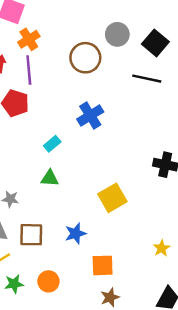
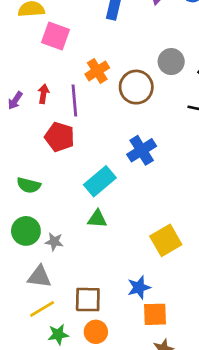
orange cross: (29, 39) -> (97, 71), moved
cyan rectangle: (52, 144) -> (100, 181), size x1.6
blue star: (76, 233) -> (139, 287), moved
brown square: (31, 235) -> (88, 300), moved

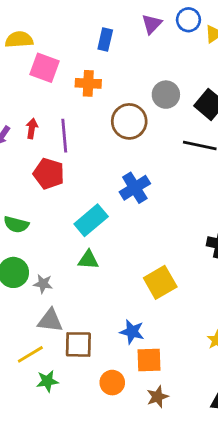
orange cross: (97, 71) -> (88, 83), moved, turned 35
gray triangle: (39, 277) -> (50, 320), moved
blue star: (139, 287) -> (132, 332), turned 30
orange circle: (96, 332) -> (112, 383), moved

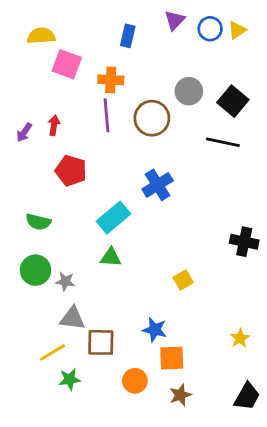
blue circle: (188, 20) -> (210, 29), moved
purple line: (64, 136) -> (106, 115), moved
yellow square: (160, 282) -> (183, 280), size x0.6

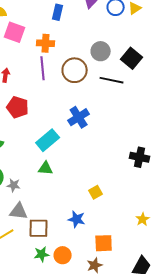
black line: (223, 142) -> (112, 80), moved
yellow square: (183, 280) -> (96, 192), moved
yellow star: (240, 338) -> (143, 219), moved
orange square: (172, 358) -> (104, 243), moved
green star: (70, 379) -> (42, 254), moved

